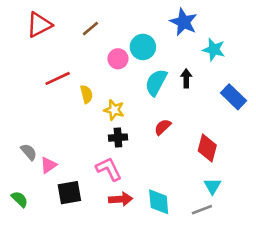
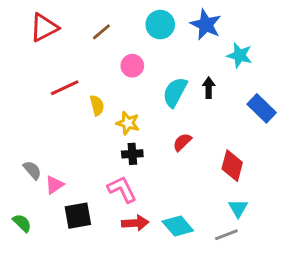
cyan circle: (143, 47) -> (160, 25), moved
cyan diamond: (159, 202) -> (178, 226), turned -36

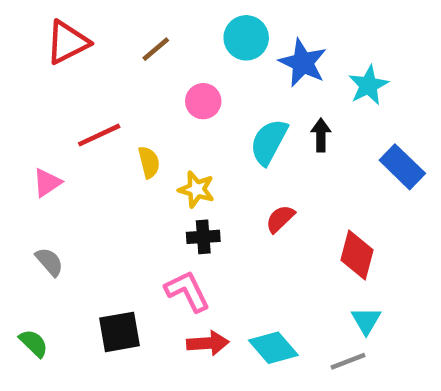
blue star: (206, 25) -> (303, 63), moved
cyan star: (240, 55) -> (368, 85), turned 30
pink triangle: (54, 185) -> (47, 183), moved

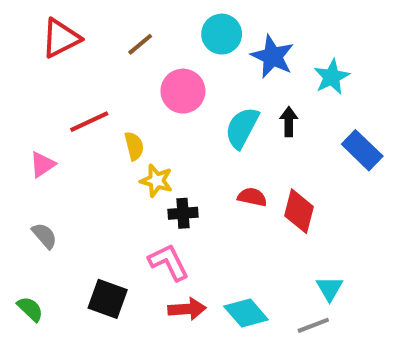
pink circle: (203, 101) -> (183, 91), size x1.4
yellow star: (196, 189) -> (156, 181), moved
red semicircle: (280, 219) -> (252, 197), turned 56
red diamond: (357, 255) -> (299, 211), moved
black square: (120, 332) -> (108, 299), turned 30

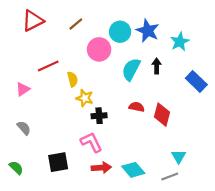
cyan circle: (222, 34) -> (120, 32), moved
black square: (108, 299) -> (58, 162), turned -30

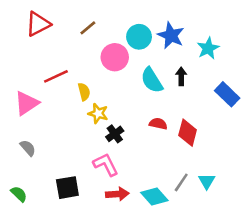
cyan semicircle: (131, 69) -> (152, 80), turned -60
pink triangle: (23, 89) -> (27, 103), size x1.5
black cross: (99, 116) -> (115, 134), turned -32
gray line: (170, 176) -> (181, 182), moved, turned -35

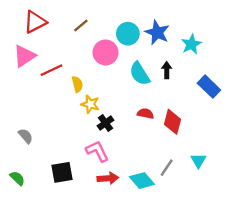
pink triangle: (27, 103) -> (24, 56), moved
cyan triangle: (207, 181) -> (198, 161), moved

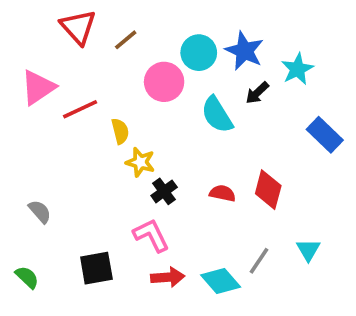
red triangle: (35, 22) -> (78, 27), moved, turned -45
black arrow: (167, 70) -> (257, 93), moved, turned -133
red semicircle: (145, 114) -> (222, 193), moved

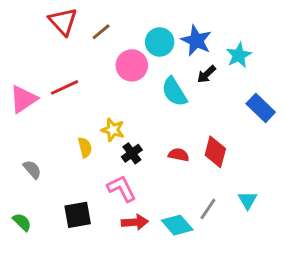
pink triangle: (38, 87) -> (23, 99), moved
yellow semicircle: (120, 131) -> (85, 147), moved

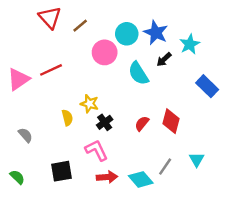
red semicircle: (179, 155) -> (142, 123), turned -63

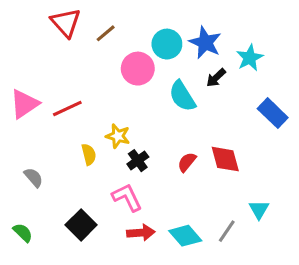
red line: (51, 70) -> (67, 108), moved
red diamond: (171, 121) -> (225, 159), turned -30
gray line: (165, 167) -> (227, 231), moved
black square: (61, 171) -> (81, 225), turned -35

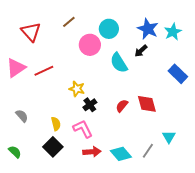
red triangle: (66, 23) -> (31, 32), moved
blue star: (205, 43) -> (148, 29), moved
cyan star: (250, 58) -> (173, 32), moved
yellow semicircle: (89, 154) -> (56, 124), moved

